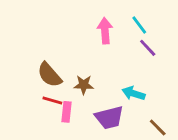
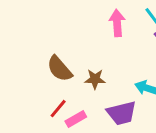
red line: (52, 100) -> (58, 109), moved, turned -66
pink rectangle: (67, 112) -> (76, 119), moved, turned 54

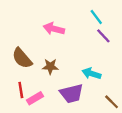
pink arrow: (117, 23) -> (54, 29), moved, turned -72
red line: (58, 109) -> (21, 90), turned -49

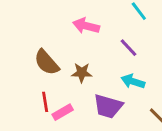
purple line: (103, 36) -> (129, 48), moved
purple trapezoid: (72, 94) -> (108, 106), turned 30

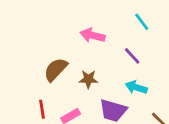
brown semicircle: (47, 62) -> (56, 70), turned 84
red line: (45, 102) -> (42, 109), moved

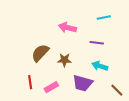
cyan line: (142, 22) -> (104, 18), turned -64
purple line: (132, 56) -> (97, 43), turned -40

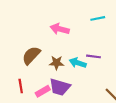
purple line: (97, 43) -> (94, 56), moved
cyan arrow: (100, 66) -> (78, 63), moved
purple trapezoid: (83, 83) -> (60, 87), moved

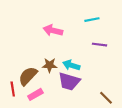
brown semicircle: (31, 55) -> (28, 76), moved
purple line: (94, 56) -> (100, 45), moved
purple trapezoid: (60, 87) -> (69, 81), moved

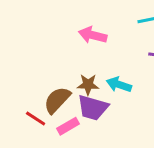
purple trapezoid: (69, 81) -> (93, 108), moved
red line: (13, 89) -> (36, 119), turned -48

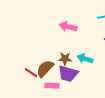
red line: (36, 119) -> (31, 73), moved
pink rectangle: (68, 126) -> (52, 86), turned 32

